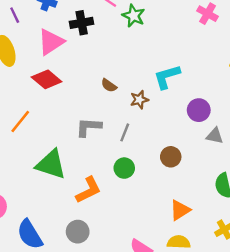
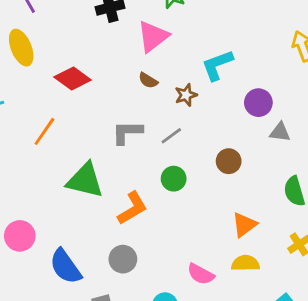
pink triangle: (51, 42) -> (153, 36), moved
gray line: (125, 132) -> (171, 136), turned 36

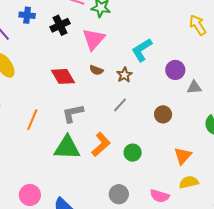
red diamond: (73, 78) -> (63, 76), moved, turned 35
gray L-shape: (127, 132) -> (73, 113), moved
green circle: (174, 179) -> (133, 153), moved
orange L-shape: (132, 208) -> (101, 144), moved
gray circle: (123, 259) -> (119, 194), moved

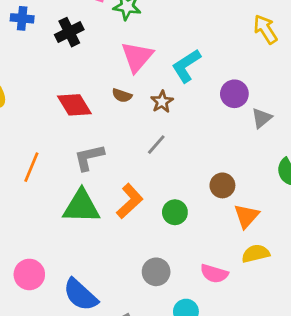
pink triangle: (94, 39) -> (137, 57), moved
gray triangle: (194, 87) -> (262, 118), turned -35
brown circle: (163, 114) -> (222, 185), moved

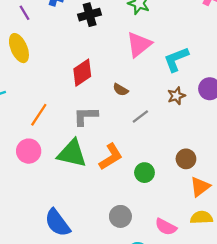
brown semicircle: (122, 95) -> (121, 90), moved
brown star: (162, 102) -> (176, 96), moved
red diamond: (74, 105) -> (82, 73), turned 76
pink circle: (29, 274) -> (29, 151), moved

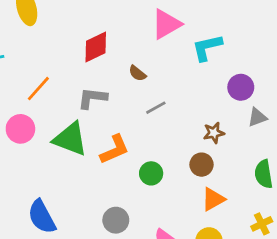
brown star: (176, 96) -> (214, 133), moved

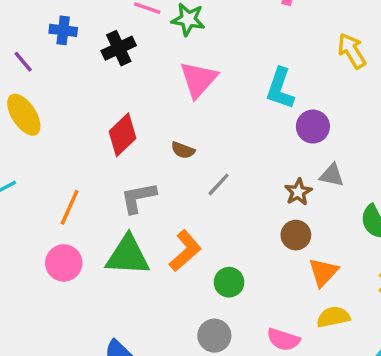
cyan L-shape: (207, 47) -> (280, 88), moved, turned -40
gray triangle: (257, 117) -> (332, 175), moved, turned 50
green circle: (151, 173) -> (229, 282), moved

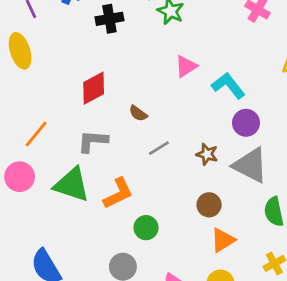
pink triangle: (198, 80) -> (186, 66), moved, size x0.7
cyan L-shape: (280, 88) -> (228, 86), turned 108
gray triangle: (332, 175) -> (250, 165), size x1.8
brown star: (298, 192) -> (207, 154), moved, turned 30

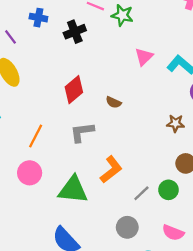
gray line: (159, 148) -> (141, 193), moved
green triangle: (72, 185) -> (73, 190), moved
green circle: (146, 228) -> (168, 190), moved

